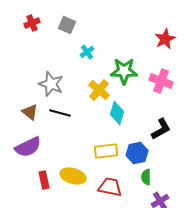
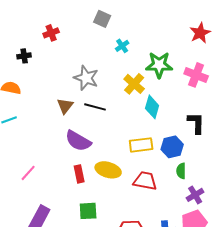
red cross: (32, 23) -> (51, 33), moved
brown triangle: (30, 112) -> (65, 106), turned 30
black L-shape: (161, 129) -> (196, 123), turned -60
purple semicircle: (28, 147) -> (78, 141), moved, turned 56

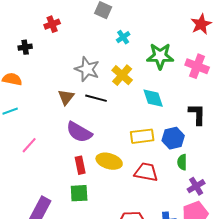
yellow cross: (134, 84) -> (122, 75), moved
cyan diamond: (152, 107) -> (153, 98), turned -35
pink line: (28, 173) -> (29, 145), moved
green square: (88, 211) -> (79, 193), moved

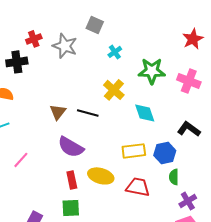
red cross: (52, 24) -> (34, 39), moved
black cross: (25, 47) -> (17, 62), size x1.5
gray star: (87, 69) -> (65, 46), moved
black L-shape: (197, 114) -> (189, 129), turned -55

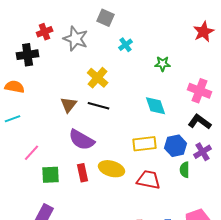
green star: (152, 71) -> (163, 64), size x0.6
pink cross: (189, 81) -> (200, 91), moved
yellow cross: (114, 90) -> (98, 78), moved
purple cross: (188, 201) -> (203, 152), moved
green square: (71, 208) -> (51, 175), moved

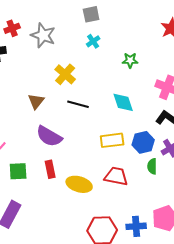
gray square: (106, 18) -> (91, 14), moved, turned -36
black line: (99, 106) -> (78, 104), moved
yellow ellipse: (112, 169) -> (79, 184), moved

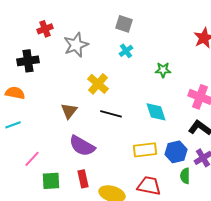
gray square: (91, 14) -> (124, 24), turned 30
red cross: (12, 28) -> (45, 29), moved
gray star: (43, 35) -> (76, 45), turned 30

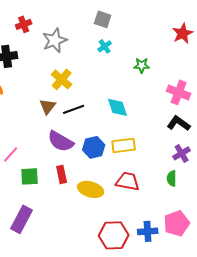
yellow cross: (98, 84) -> (62, 79), moved
cyan diamond: (156, 112) -> (118, 107), moved
black line: (111, 114) -> (74, 109), moved, turned -35
blue hexagon: (176, 152) -> (94, 147), moved
green semicircle: (185, 176) -> (172, 178), moved

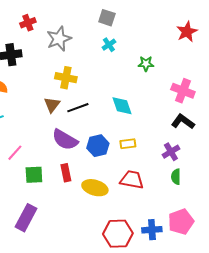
yellow cross: (62, 79) -> (66, 78), turned -30
yellow rectangle: (124, 145) -> (128, 144), size x0.7
purple cross: (182, 153) -> (171, 152), moved

